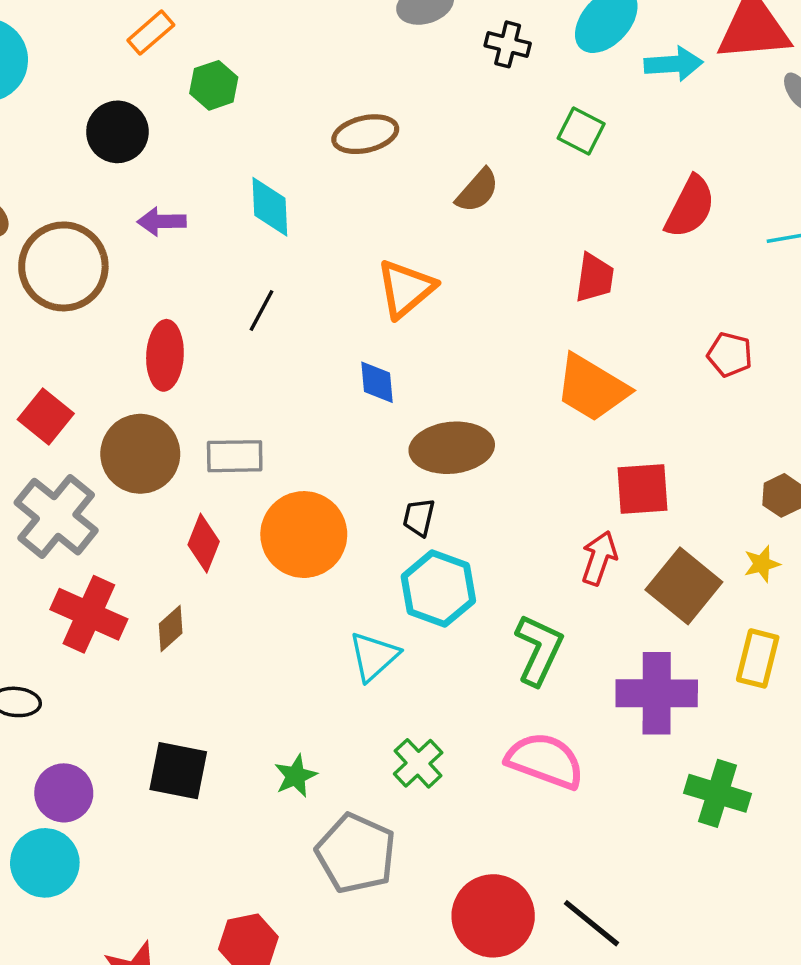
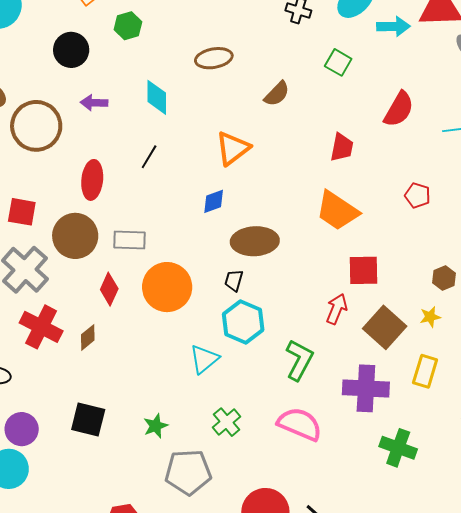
blue diamond: (377, 382) -> (214, 201), turned 72
red square: (46, 416) -> (22, 212), turned -32
gray pentagon: (356, 853) -> (188, 472), turned -30

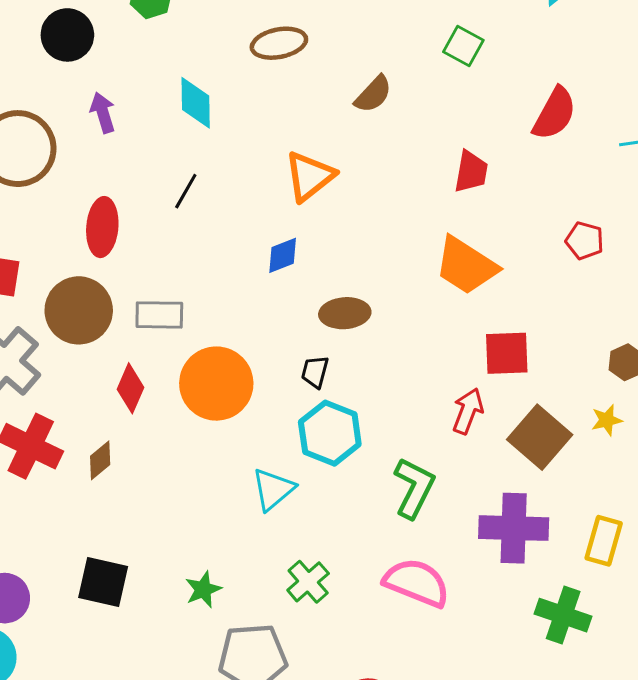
purple arrow: (94, 103) -> (103, 113), turned 72
brown ellipse: (255, 241) -> (345, 313), size x0.7
yellow rectangle: (425, 371) -> (604, 541), moved

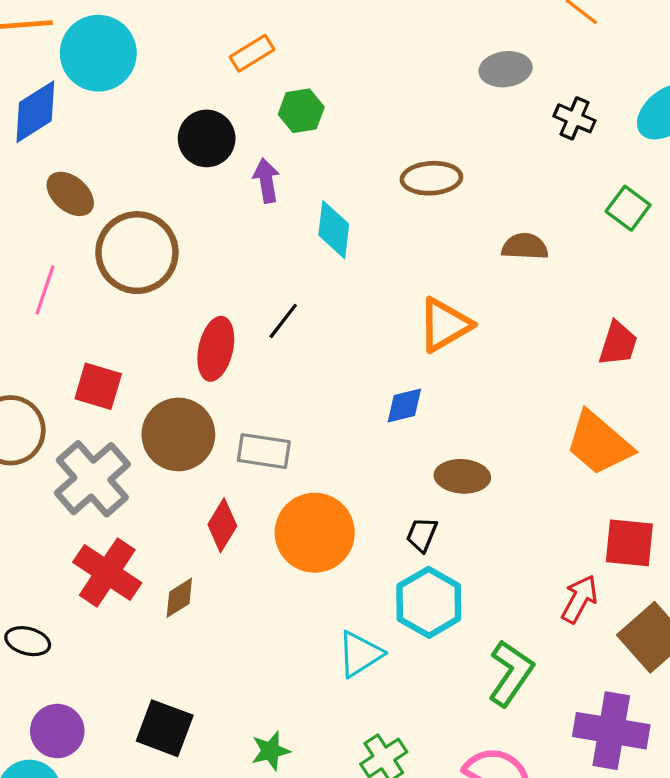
brown semicircle: (373, 94) -> (525, 247), turned -138
purple arrow: (103, 113) -> (266, 181), moved
black line: (186, 191) -> (283, 321), moved

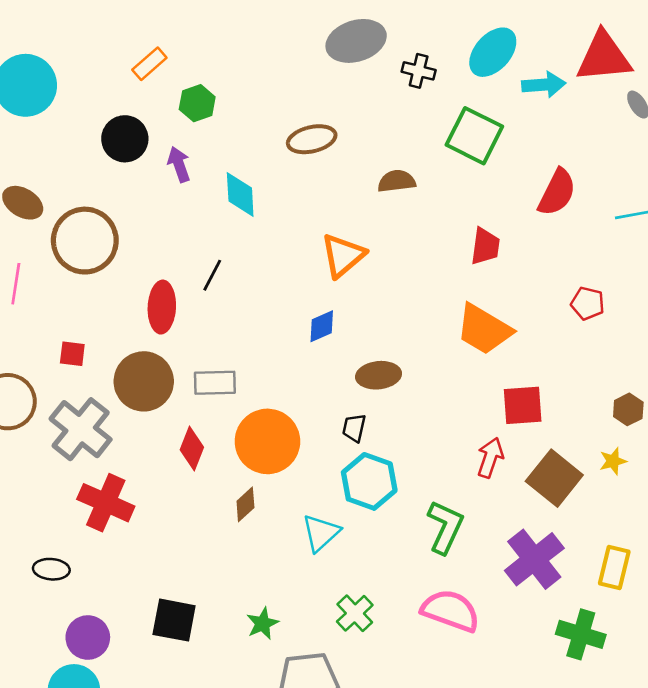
gray ellipse: (506, 69) -> (356, 41), size x1.4
green square: (628, 208) -> (474, 136), size x1.6
red square: (98, 386) -> (72, 354), size x0.7
brown diamond: (179, 598) -> (245, 504), moved
purple cross: (611, 731) -> (534, 559), turned -38

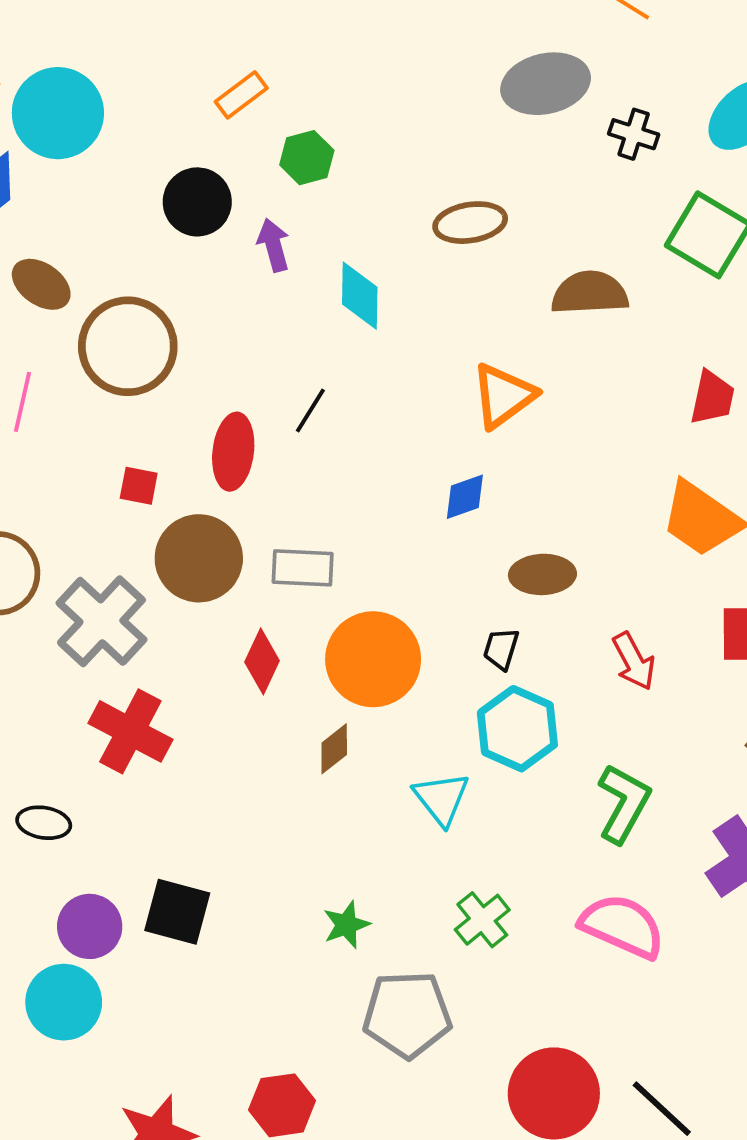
brown semicircle: (397, 181) -> (590, 293), size x1.4
red square: (72, 354) -> (139, 486), moved
red arrow: (490, 458) -> (634, 661), moved, turned 129
cyan triangle: (321, 533) -> (441, 799), turned -30
black square: (174, 620) -> (177, 912), moved

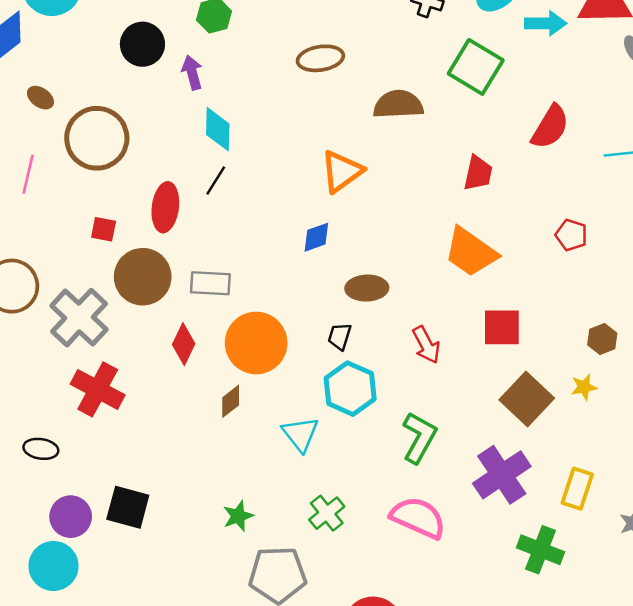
brown ellipse: (41, 284) -> (40, 98), size x0.7
cyan diamond: (360, 296) -> (218, 129), moved

